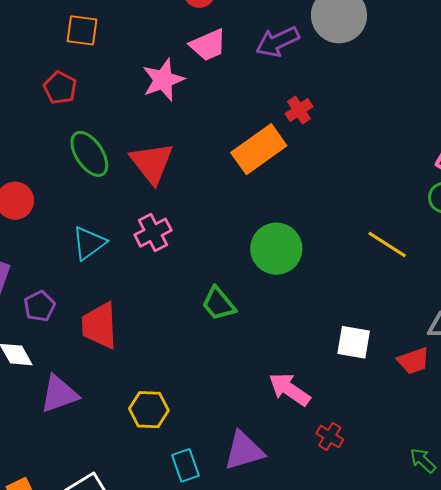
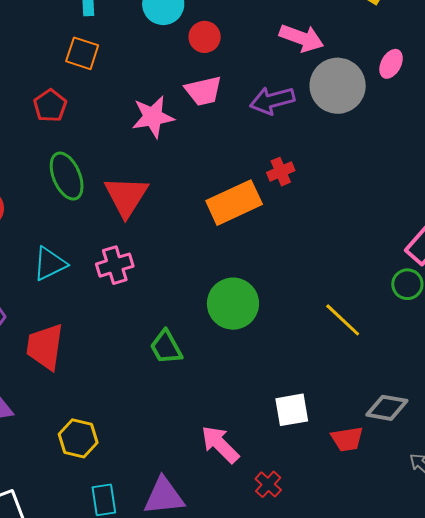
white square: (354, 342) -> (292, 410), turned -30
red cross: (330, 436) -> (268, 484), moved

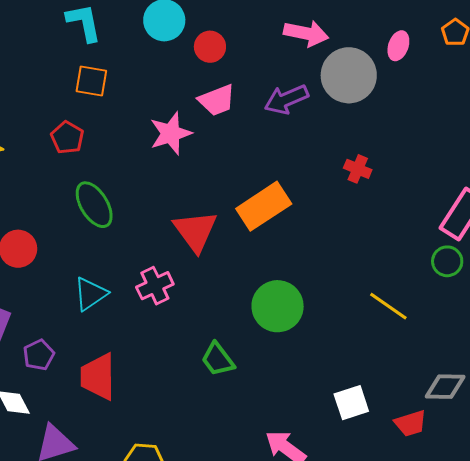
red cross: (281, 172) -> (358, 169), moved, turned -36
red triangle: (126, 196) -> (195, 231), moved

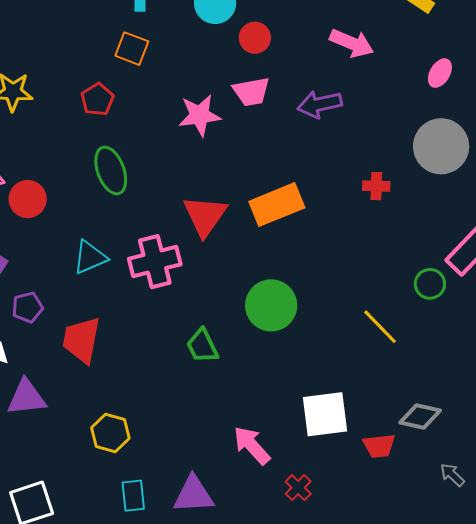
gray circle: (349, 75) -> (441, 146), moved
red cross: (358, 169) -> (376, 186), turned -32
green circle: (447, 261) -> (430, 284), moved
pink cross: (155, 286) -> (155, 262), size x1.4
white square: (351, 403) -> (325, 414), size x1.4

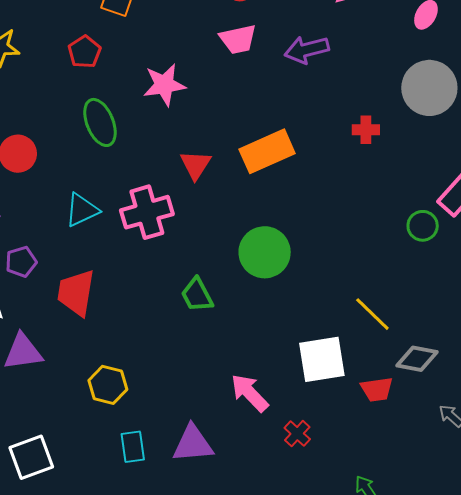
pink star: (200, 115) -> (164, 85), moved
red triangle: (205, 216) -> (196, 165), size x0.7
yellow line: (380, 327) -> (372, 314), moved

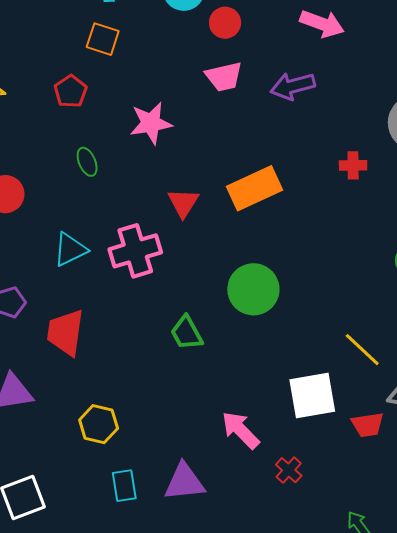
green ellipse: (100, 122) -> (87, 162), size x0.6

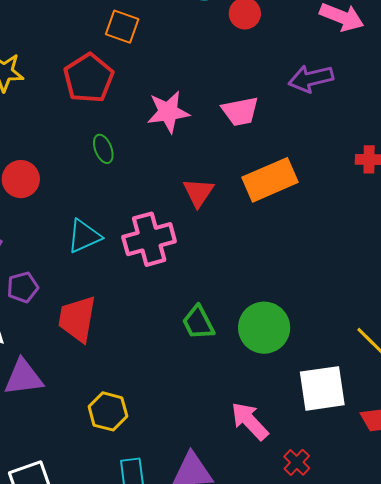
pink trapezoid: (224, 77) -> (240, 111), moved
red pentagon: (71, 91) -> (89, 78), size x1.5
green circle: (253, 289) -> (264, 328), moved

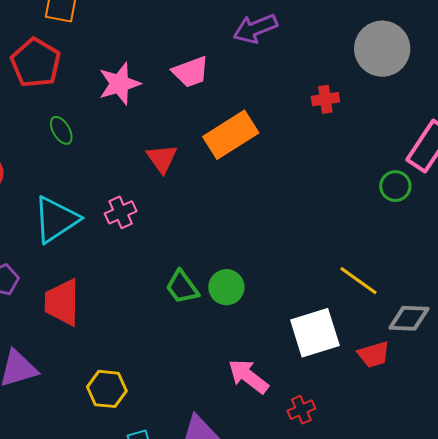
cyan triangle: (84, 236) -> (56, 219), size x1.4
pink cross: (149, 239) -> (121, 212), size x0.6
green circle: (264, 328) -> (226, 287), moved, size x0.7
red cross: (297, 462) -> (301, 410), turned 32

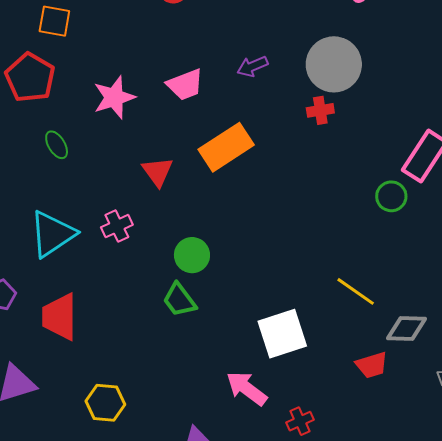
purple arrow: (255, 28) -> (252, 66), moved, size x0.7
gray circle: (382, 49) -> (334, 64), moved
green circle: (226, 287) -> (192, 255), moved
white square: (315, 333) -> (282, 334), moved

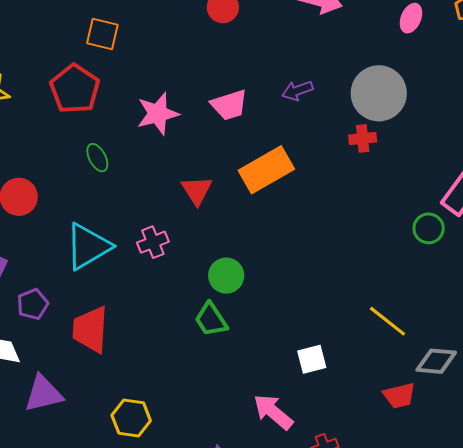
white square: (282, 334) -> (312, 359), size x0.6

